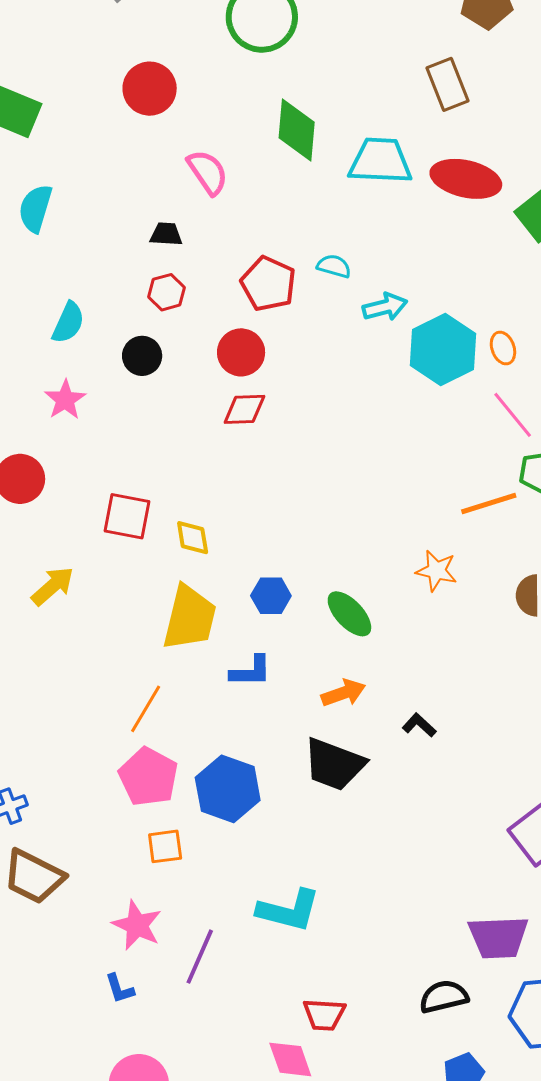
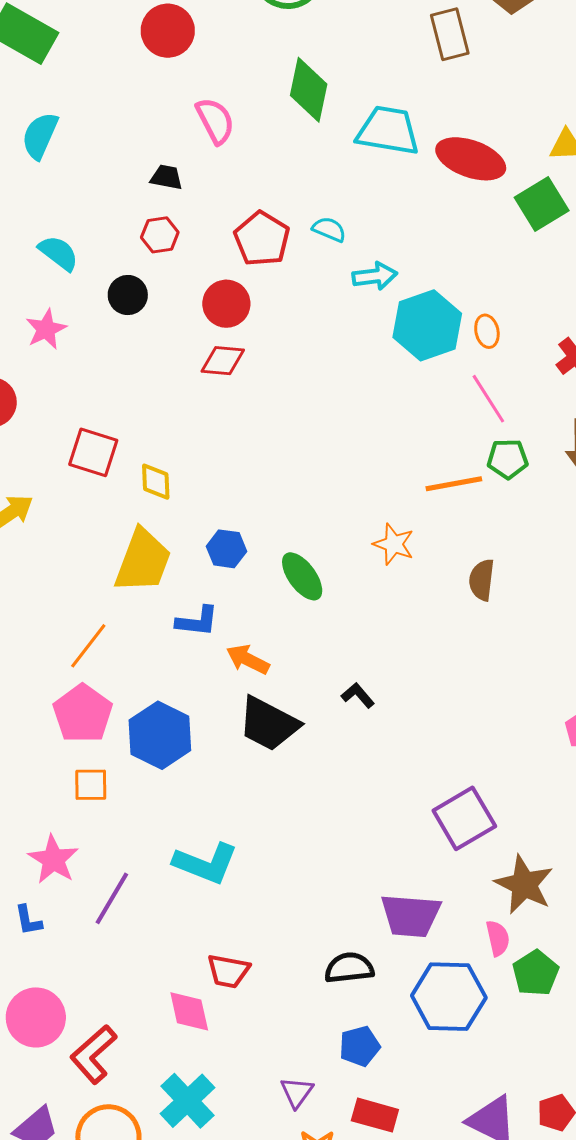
brown rectangle: (448, 84) -> (450, 34), moved
cyan semicircle: (68, 323) -> (59, 253), turned -84
orange arrow: (343, 693) -> (248, 659), moved, turned -141

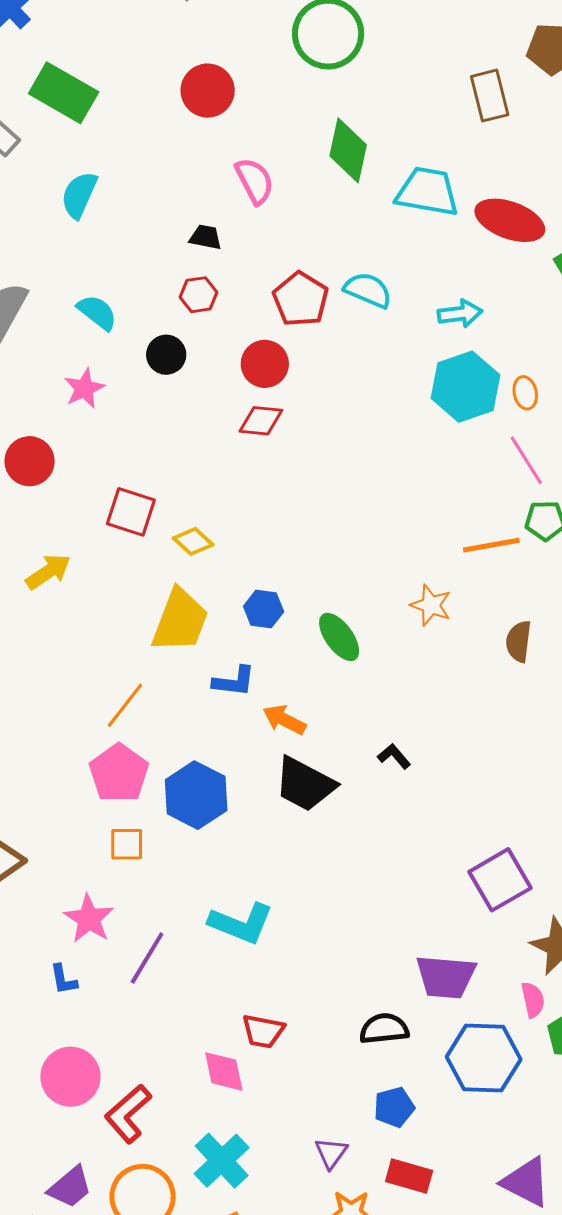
cyan semicircle: (329, 229) -> (368, 290), size x1.4
cyan arrow: (375, 276) -> (460, 314), moved
yellow diamond: (156, 482) -> (193, 541), turned -45

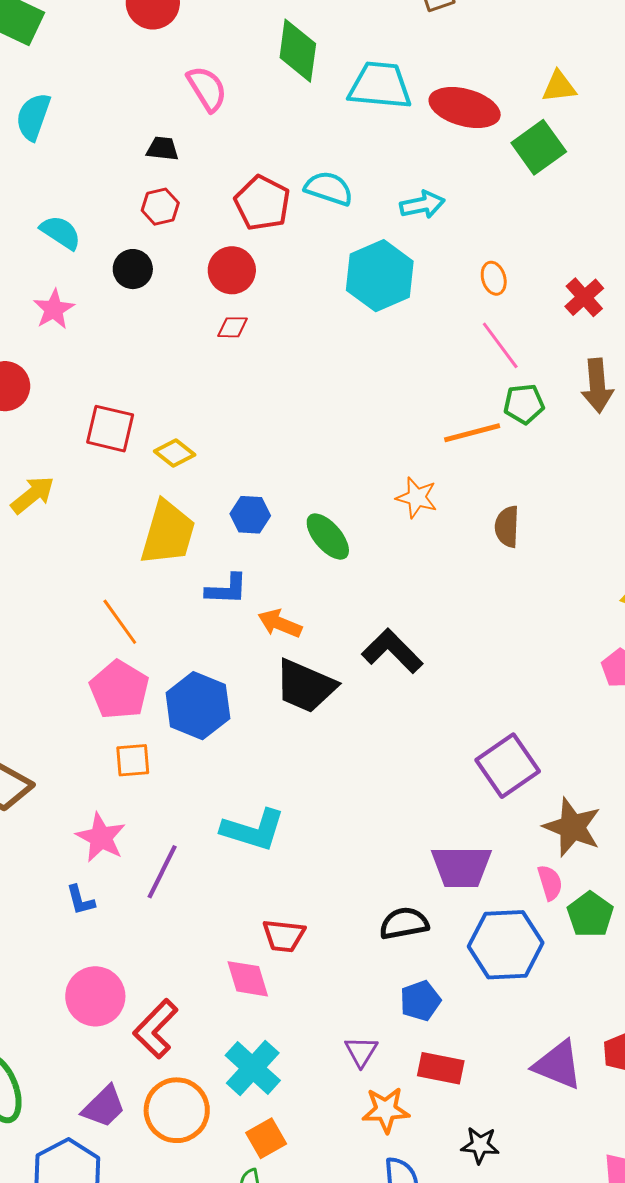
cyan hexagon: (466, 387) -> (380, 276), moved
red diamond: (261, 421) -> (233, 327), size x0.7
orange line: (125, 705) -> (120, 622), turned -69
black L-shape: (394, 756) -> (392, 651), size x1.8

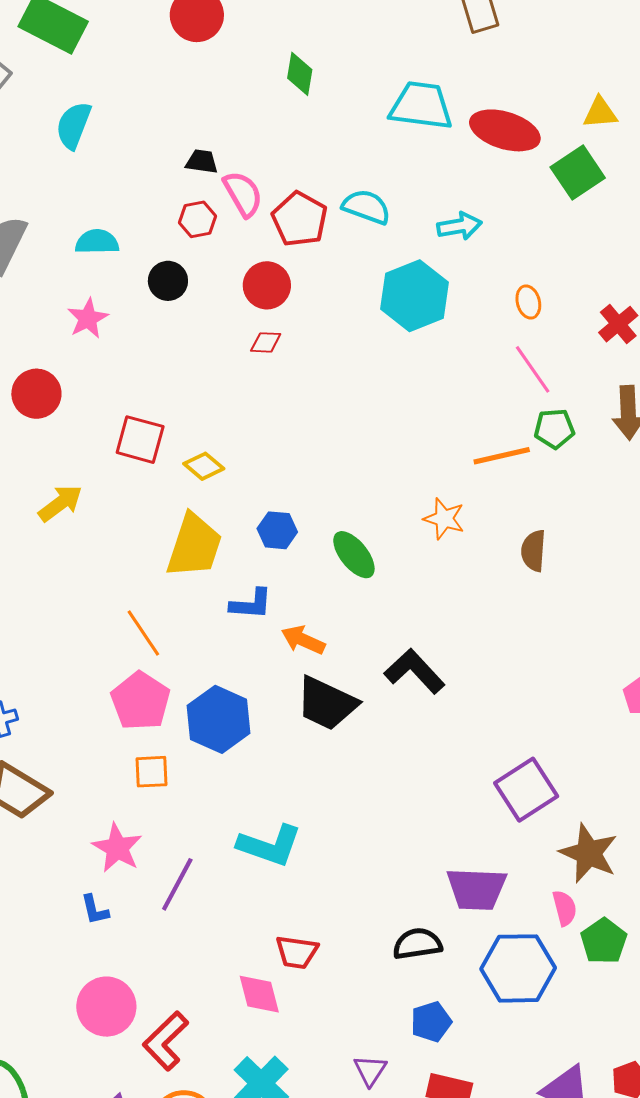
green diamond: (298, 51) -> (300, 74), moved, size x0.7
pink semicircle: (207, 89) -> (243, 194), moved
cyan semicircle: (61, 232) -> (97, 242), turned -36

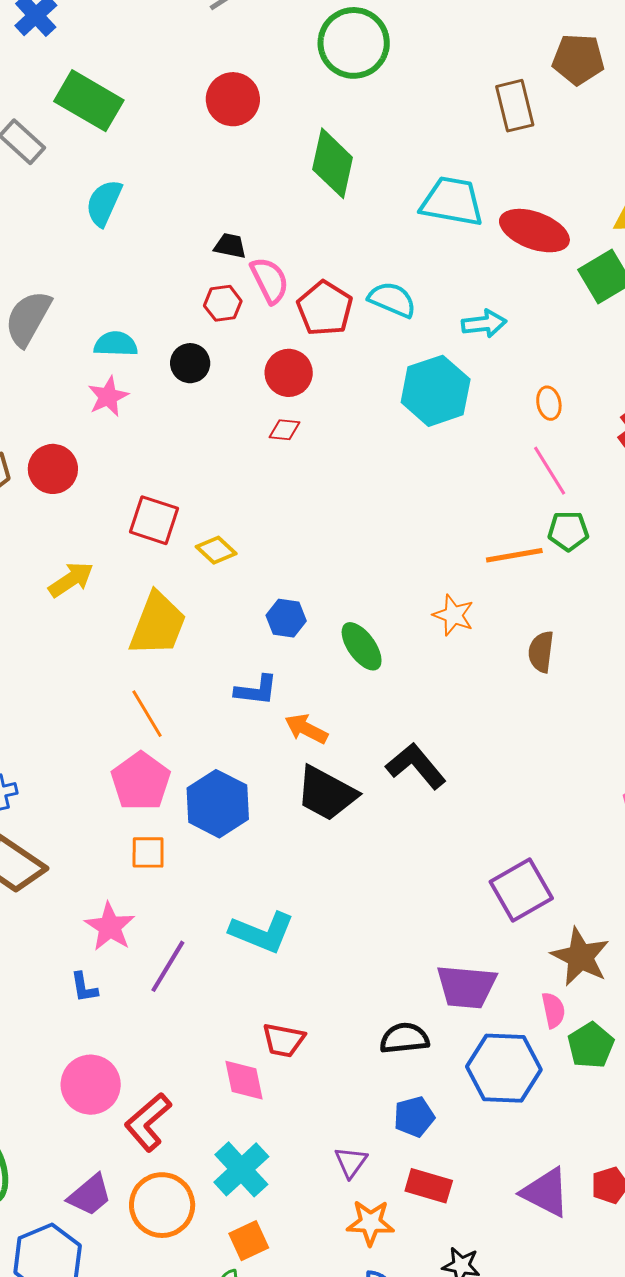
green diamond: (300, 74) -> (333, 163), size x1.6
cyan semicircle: (97, 242) -> (116, 344), moved
yellow trapezoid: (194, 546) -> (158, 624), moved

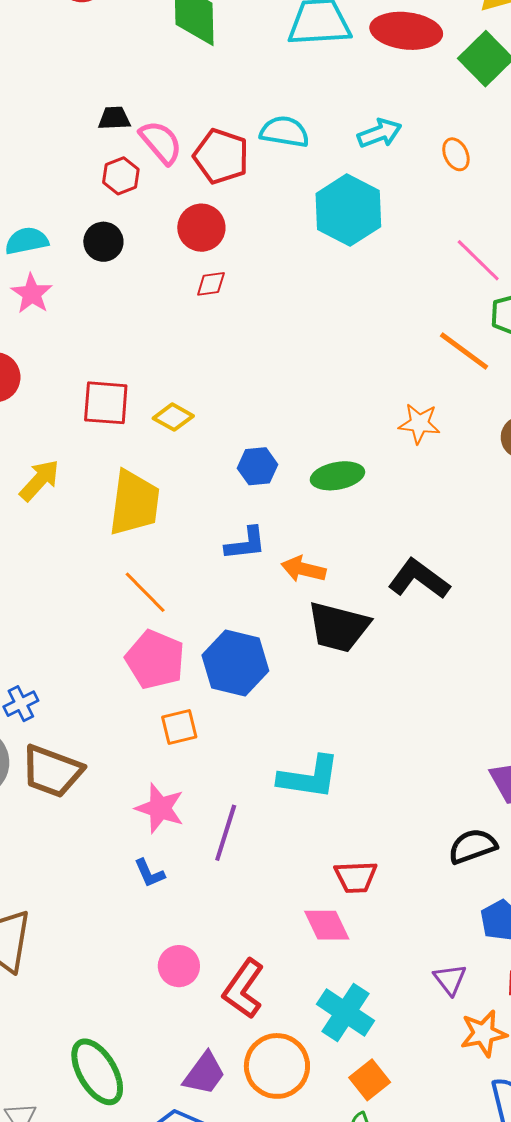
orange ellipse: (549, 403) -> (456, 154), moved
orange line: (514, 555) -> (464, 351), turned 60
green ellipse: (362, 646) -> (337, 476), turned -51
pink circle: (91, 1085) -> (179, 966), size x0.7

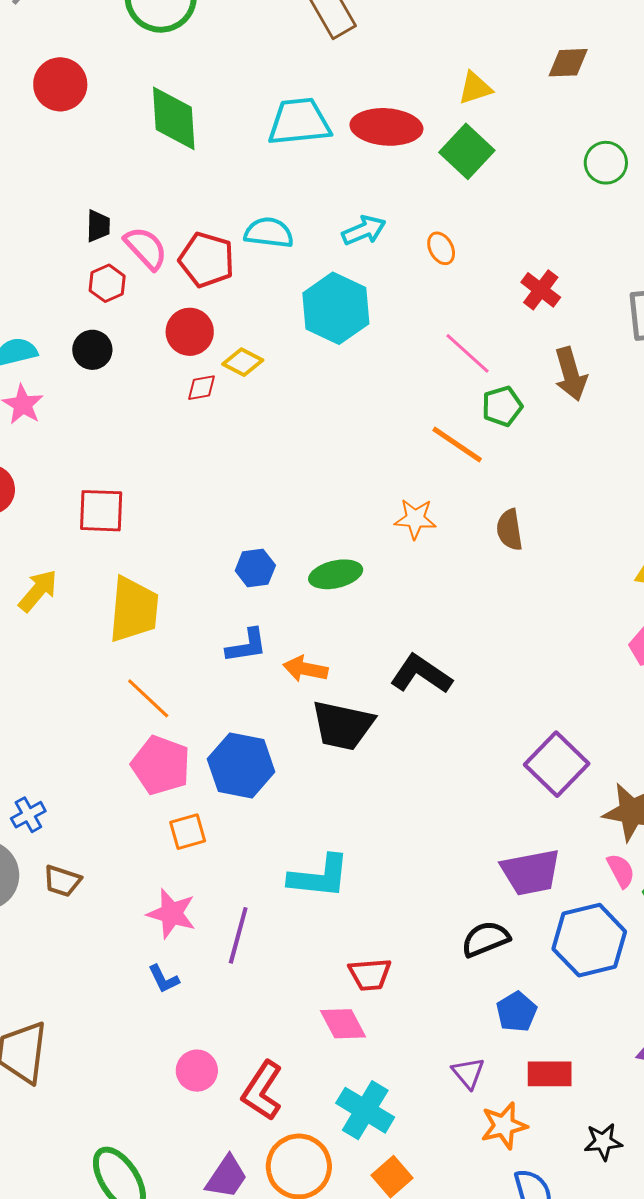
black trapezoid: (114, 118) -> (98, 226), turned 96
yellow diamond: (173, 417) -> (243, 362), moved
brown trapezoid: (52, 771) -> (62, 881), size x0.6

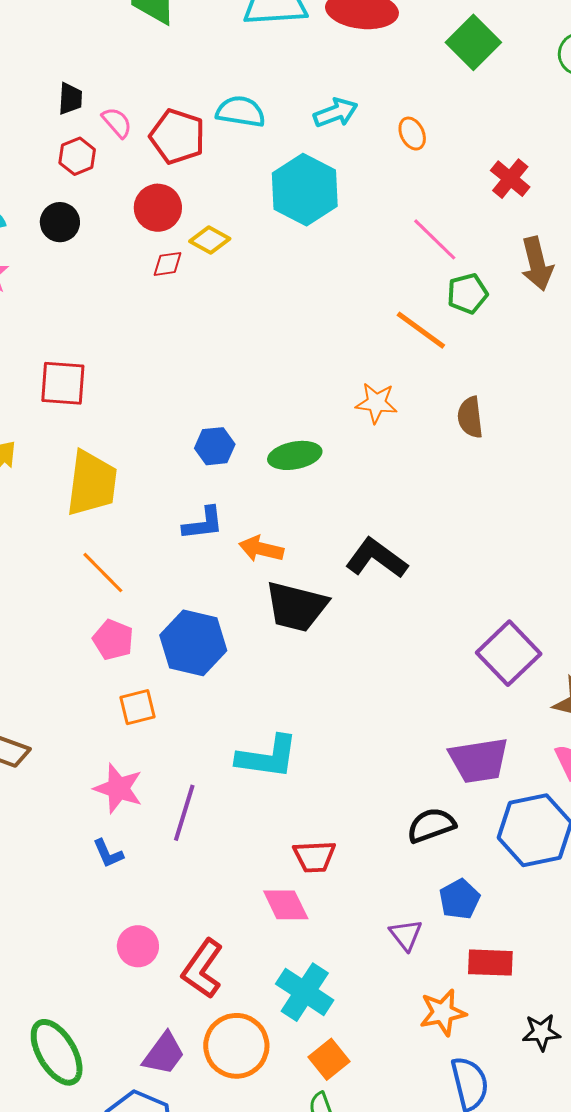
green square: (467, 151) -> (473, 42), moved
pink semicircle: (146, 248) -> (117, 122), size x0.7
pink pentagon: (161, 765) -> (113, 640), size x0.7
purple triangle: (468, 1073) -> (406, 935), moved

